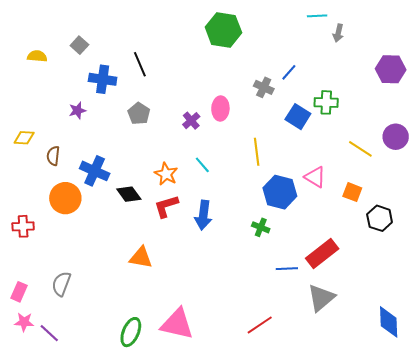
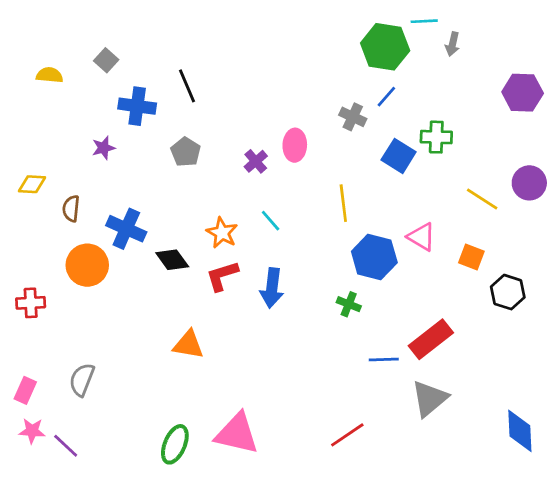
green hexagon: (223, 30) -> (385, 47), moved

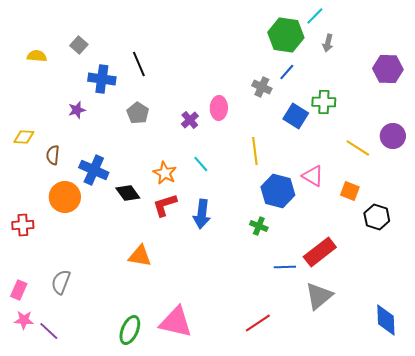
cyan line: (424, 21) -> (315, 16), turned -42
gray arrow: (452, 44) -> (328, 43), moved

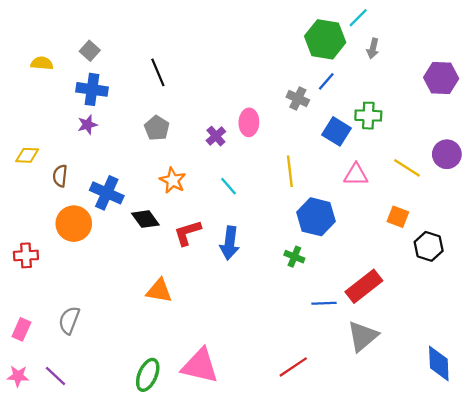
blue cross: (102, 79) -> (92, 89), moved
orange star: (165, 173) -> (173, 180), moved
pink triangle: (313, 176) -> (356, 175), moved, turned -30
pink star: (24, 320) -> (18, 376), moved

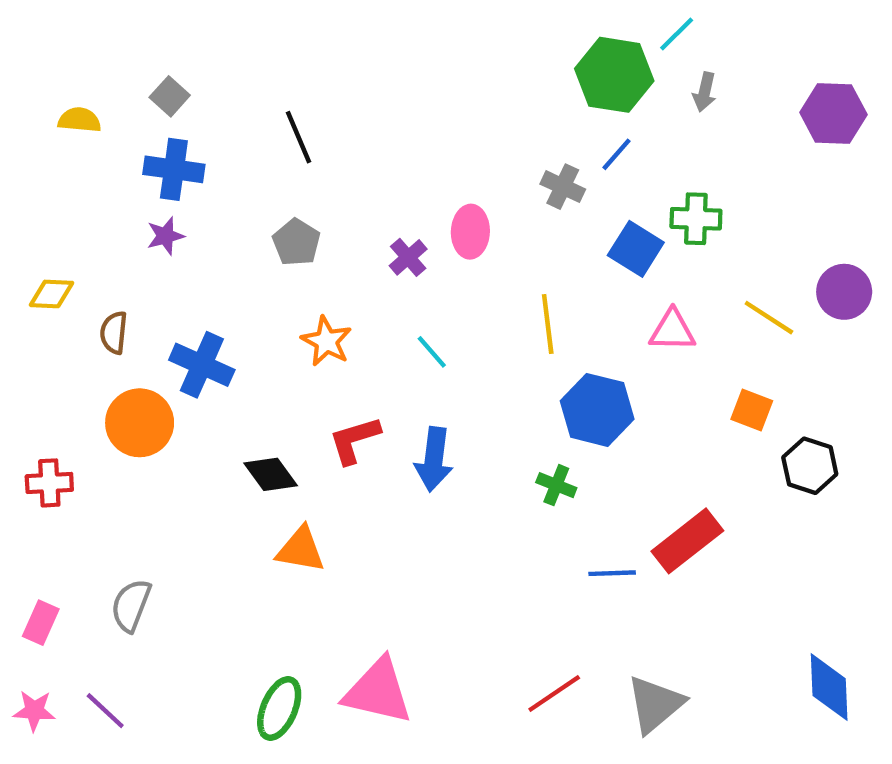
purple hexagon: (441, 78) -> (833, 113), moved
black diamond: (145, 219) -> (271, 474), moved
gray triangle: (363, 336) -> (655, 704), moved

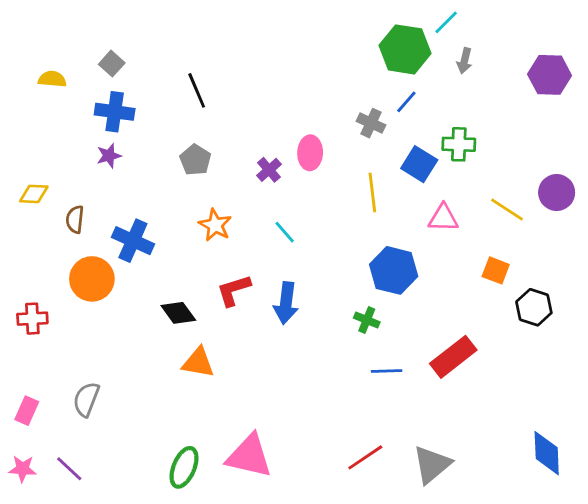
yellow line: (548, 324) -> (372, 192), moved
blue line: (612, 573) -> (387, 371), moved

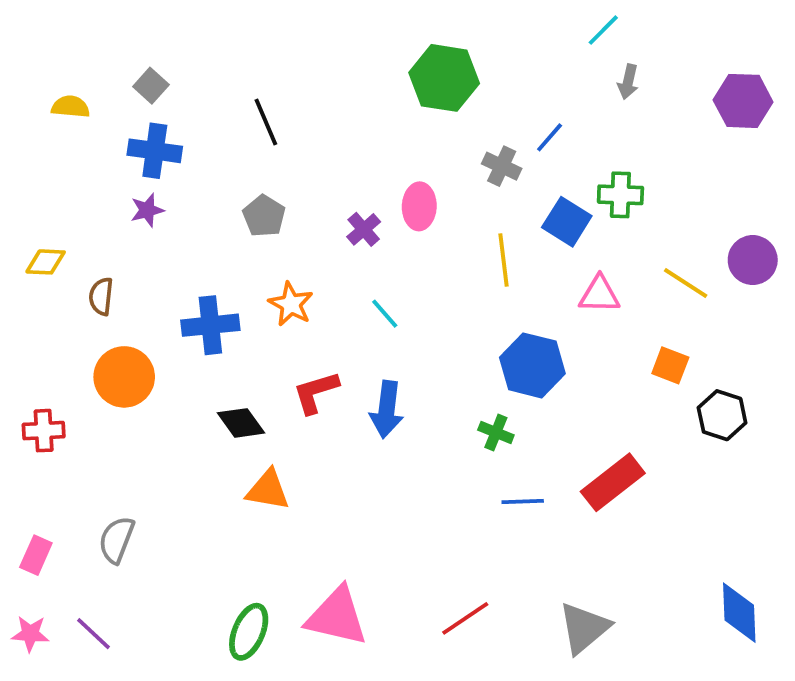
green hexagon: (405, 49) -> (444, 78), moved
blue cross: (133, 241) -> (210, 325), moved, turned -30
red line: (365, 457) -> (465, 618), moved

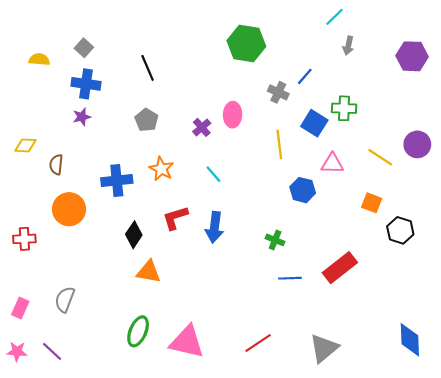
blue hexagon: (532, 365) -> (303, 190), moved, size x0.7
black diamond: (241, 423) -> (134, 235), turned 70
green ellipse: (249, 632) -> (138, 331), moved

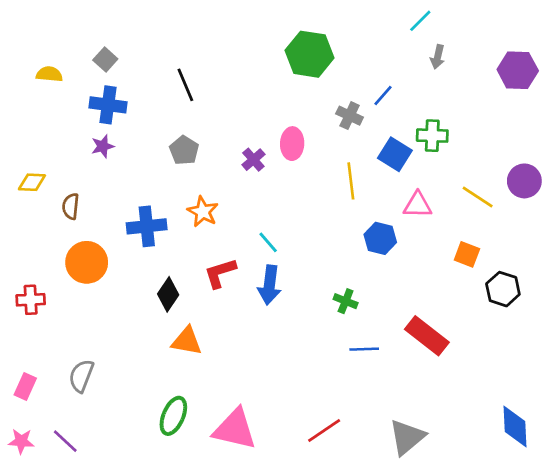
cyan line: (213, 174) -> (268, 242), moved
red rectangle: (340, 268) -> (427, 336), turned 76

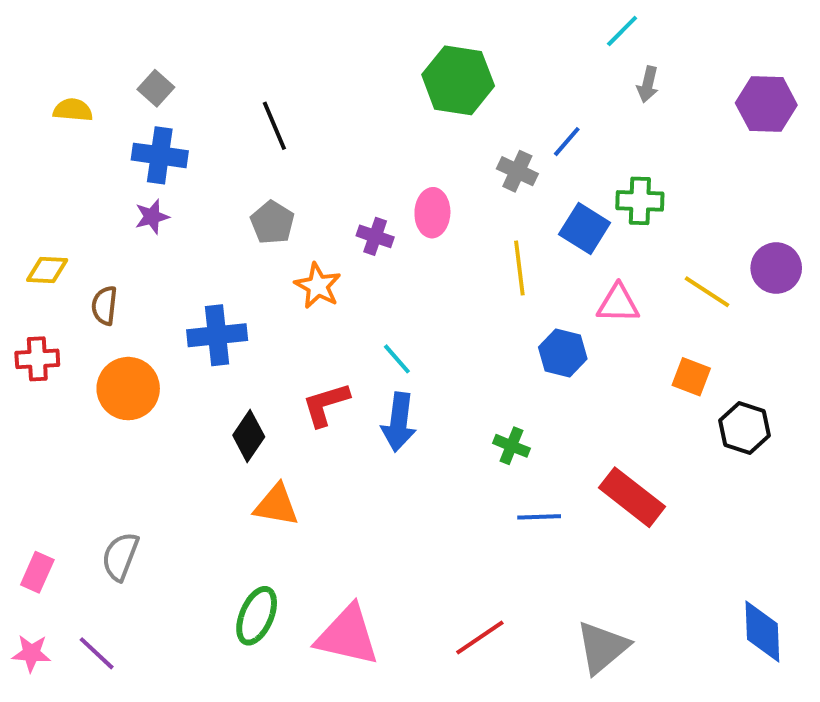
purple cross: (253, 160) -> (375, 236), turned -30
orange star: (203, 212) -> (318, 286), moved
red cross: (31, 300) -> (37, 359), moved

